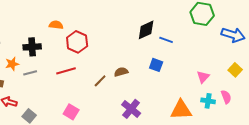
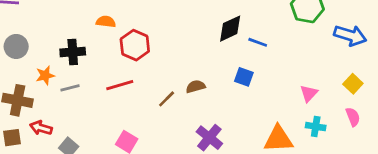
pink semicircle: (226, 97) -> (353, 117), moved

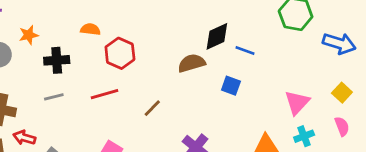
orange star: (45, 75) -> (29, 35), moved
brown semicircle: (196, 87) -> (192, 63), moved, size x1.4
pink triangle: (309, 93) -> (297, 102), size x1.4
cyan cross: (316, 127) -> (304, 136), turned -30

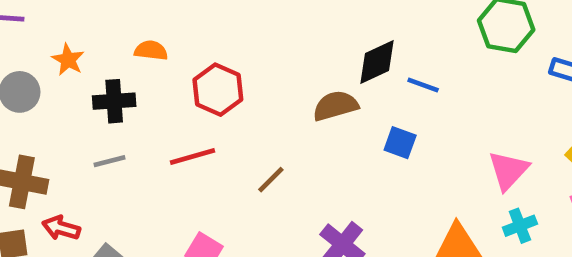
orange semicircle: (90, 29) -> (151, 50), moved
orange star: (29, 35) -> (68, 60), turned -30

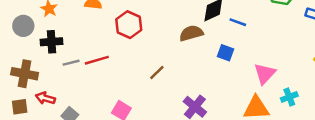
black cross: (114, 101) -> (51, 42), moved
red line: (193, 157) -> (97, 60), moved
pink triangle: (508, 170) -> (265, 74), moved

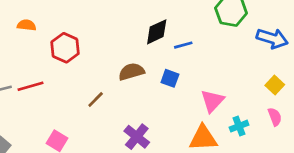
blue line: (238, 22) -> (183, 45), turned -35
brown semicircle: (191, 33) -> (131, 72), moved

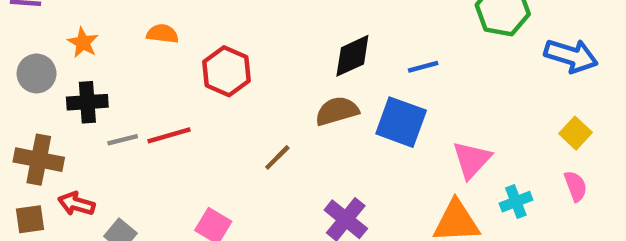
black diamond: (157, 32) -> (352, 56), moved
blue square: (170, 78) -> (401, 122), size x1.6

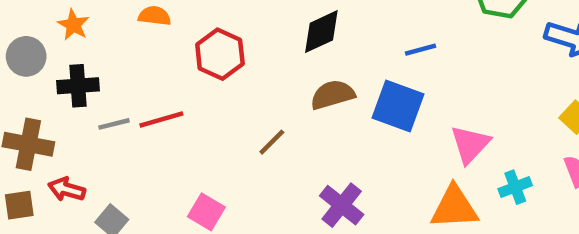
black diamond: (352, 56) -> (321, 32), moved

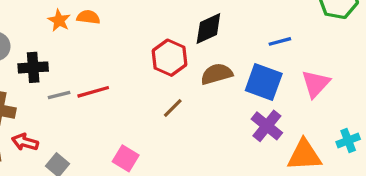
orange star: (73, 25) -> (59, 20), moved
red hexagon: (220, 54) -> (169, 58), moved
pink triangle: (470, 144) -> (316, 84), moved
purple cross: (342, 205) -> (267, 126), moved

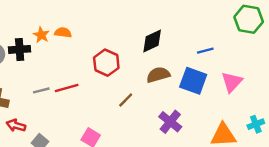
red hexagon: (169, 58) -> (106, 63), moved
black cross: (33, 67) -> (20, 49), moved
purple cross: (267, 126) -> (170, 122), moved

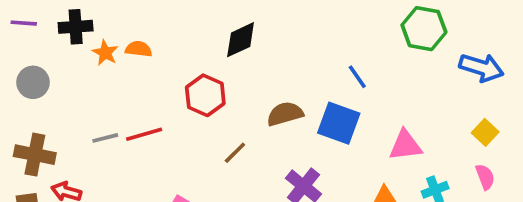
black diamond: (152, 41) -> (241, 40), moved
black cross: (20, 49) -> (76, 27), moved
blue line: (205, 51) -> (357, 77), turned 70
pink triangle: (232, 82) -> (405, 145), moved, turned 40

